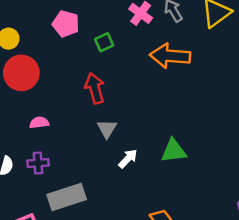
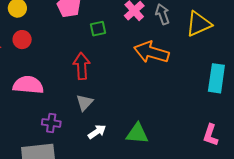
red circle: (21, 73) -> (22, 40), size x0.6
pink semicircle: (39, 123) -> (28, 85), size x1.8
purple cross: (38, 163) -> (51, 123), moved

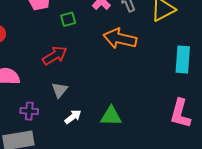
red arrow: (82, 66) -> (55, 56), turned 65
pink L-shape: (210, 135) -> (180, 114), size x1.4

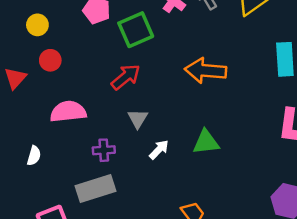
green square: (68, 19) -> (136, 30), size x1.8
orange arrow: (120, 39) -> (205, 71), moved

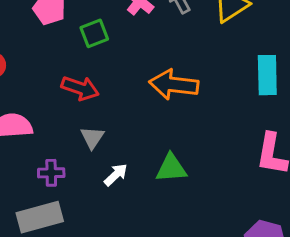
green square: (136, 30) -> (94, 33), size x0.7
red arrow: (126, 77) -> (80, 88), turned 56

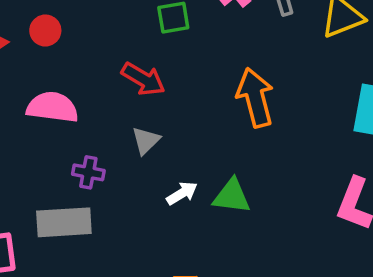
orange arrow: (174, 85) -> (255, 98), turned 57
white arrow: (116, 175) -> (182, 193), moved

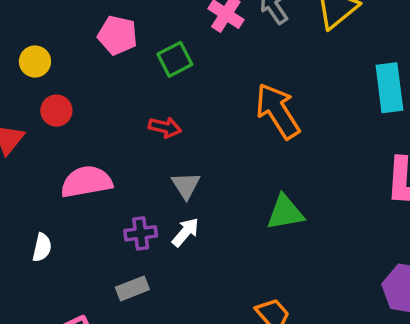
red arrow: (143, 79) -> (165, 127), size x0.7
white arrow: (182, 193) -> (185, 232), moved
gray rectangle: (64, 222) -> (132, 288), size x0.6

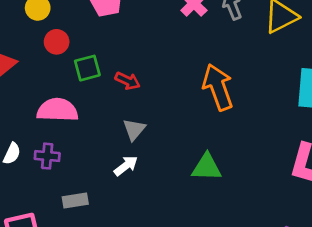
green square: (175, 59) -> (87, 68), moved
red circle: (56, 111) -> (57, 42), moved
purple cross: (141, 233) -> (47, 156), moved

